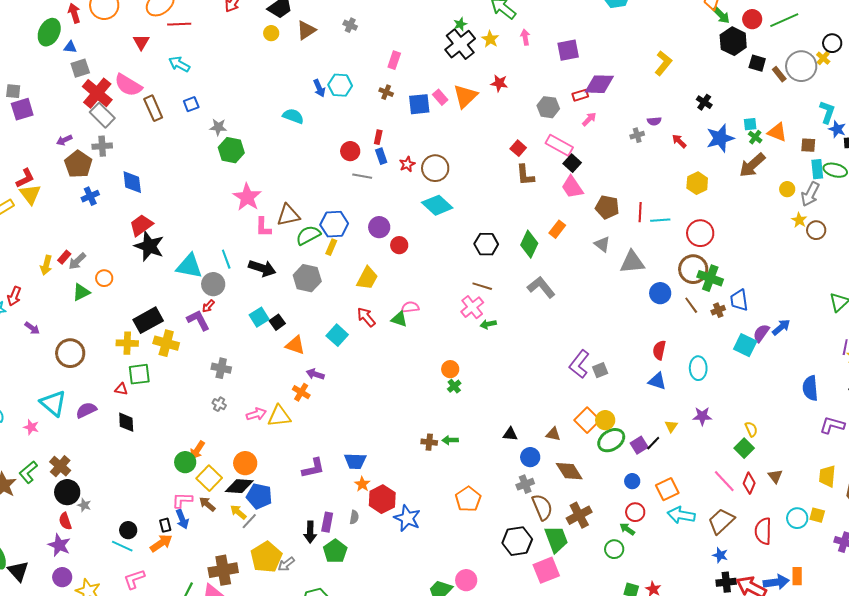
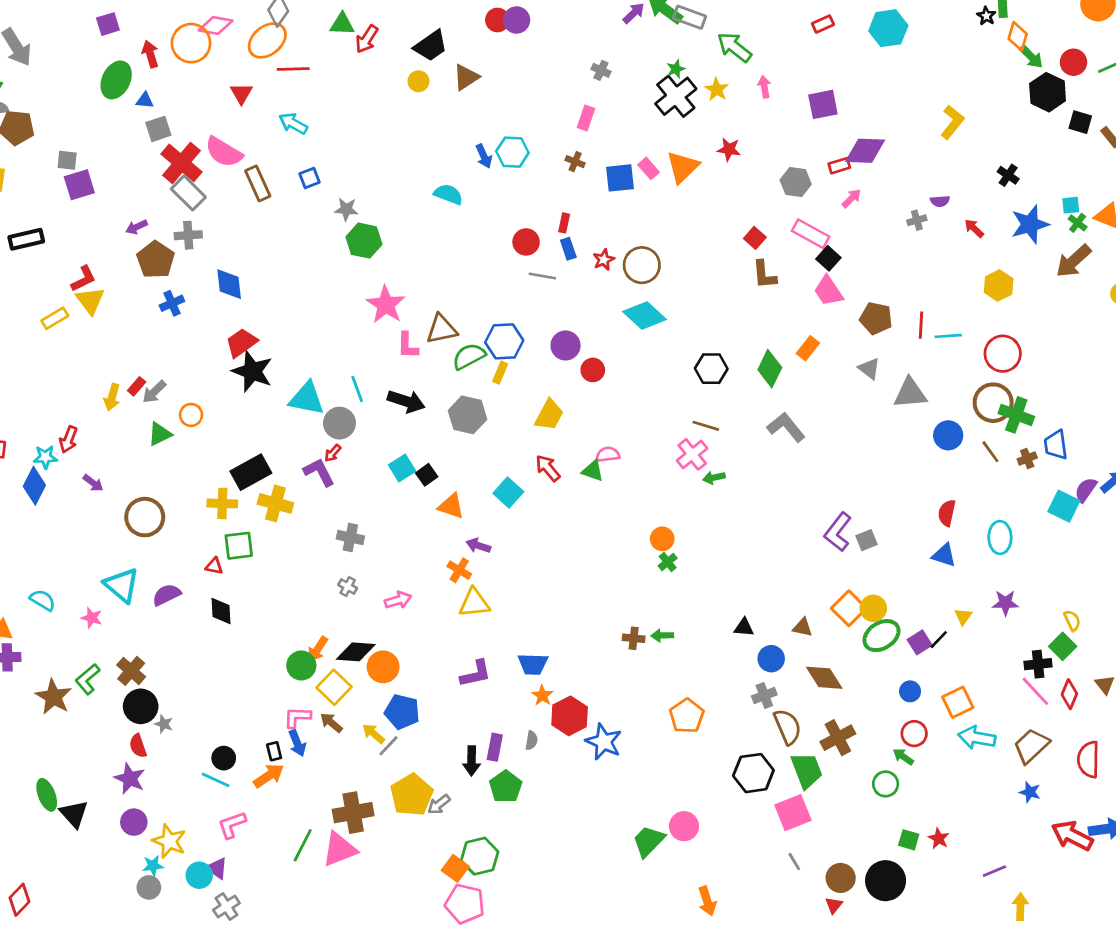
gray cross: (350, 25) -> (601, 70), moved
yellow triangle: (279, 416) -> (474, 603), moved
black diamond: (239, 486) -> (356, 652), moved
black cross: (726, 582) -> (1038, 664), moved

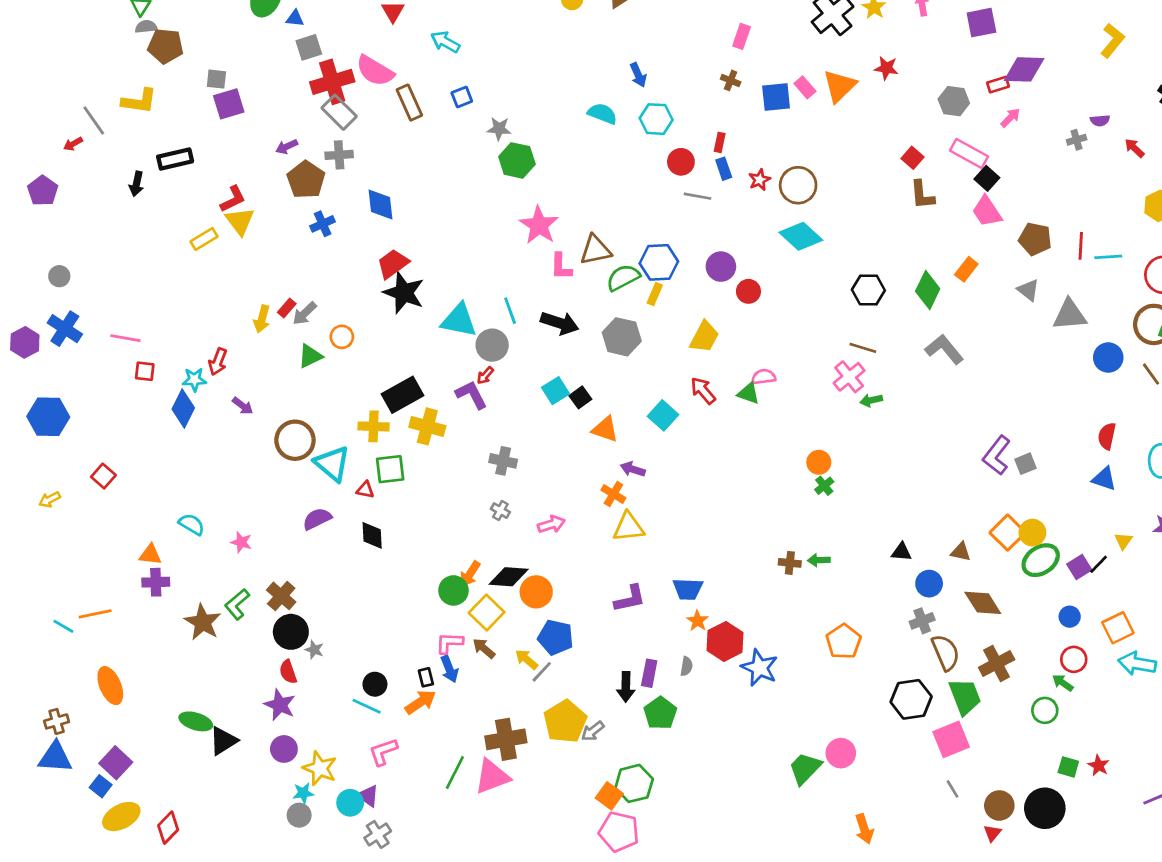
cyan hexagon: (512, 152) -> (656, 119), moved
red cross: (182, 163) -> (332, 82), turned 33
cyan triangle: (122, 585) -> (332, 464), moved
green ellipse: (47, 795) -> (196, 721), turned -52
black triangle: (74, 814) -> (223, 741), turned 40

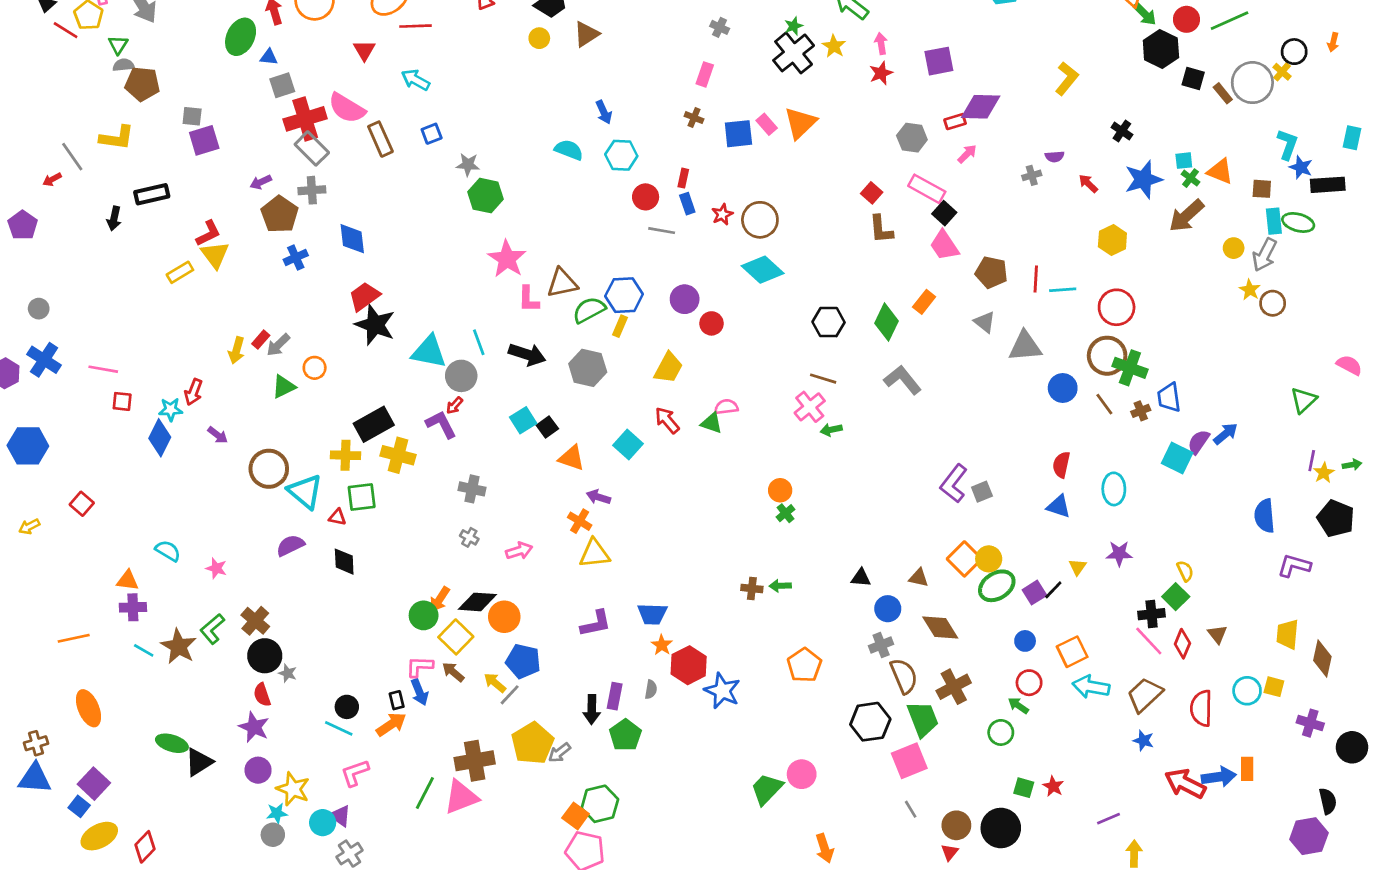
red star: (886, 68) -> (881, 73), moved, turned -30
cyan line: (63, 626) -> (144, 650), moved

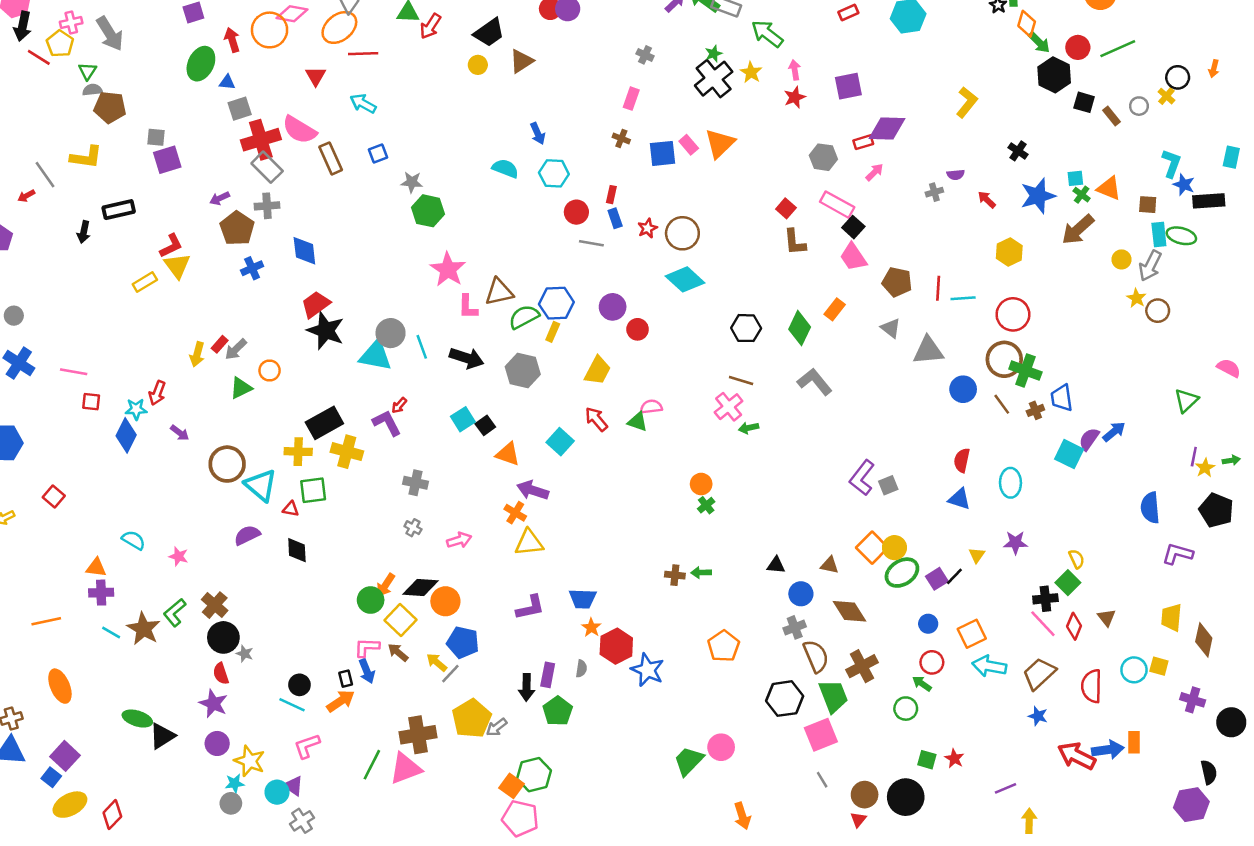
gray circle: (1252, 83) -> (1139, 106), size x0.5
gray circle: (461, 376) -> (391, 333), moved
purple arrow: (598, 497) -> (533, 490), size x1.4

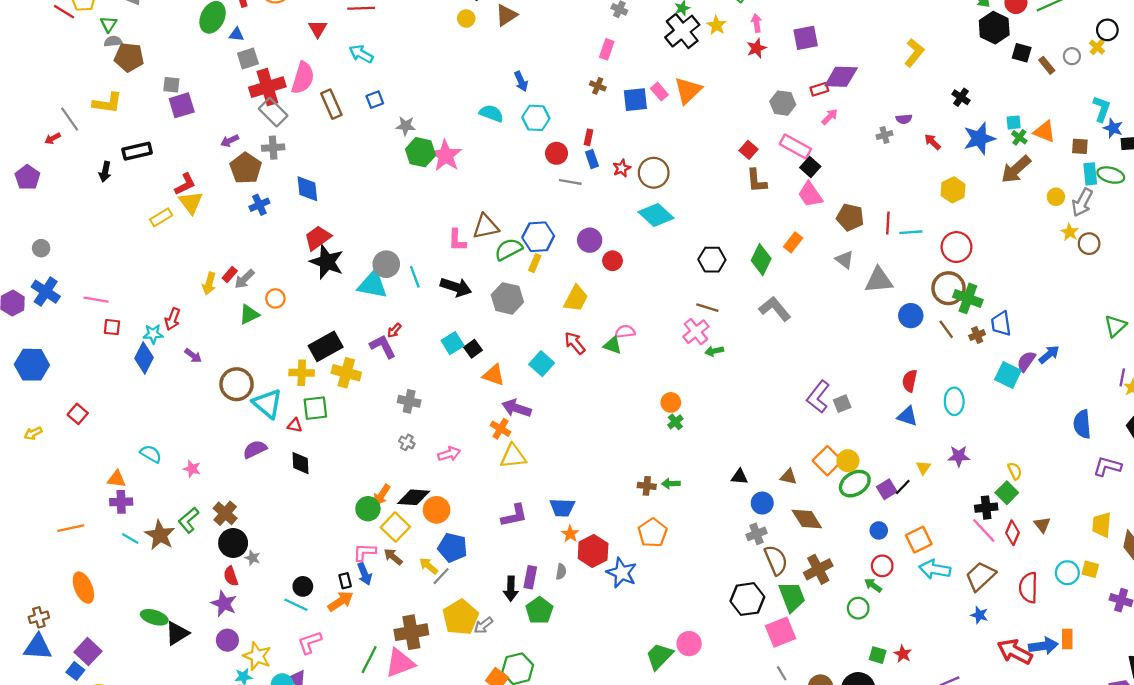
pink semicircle: (299, 130) -> (303, 78), turned -104
pink star: (448, 269) -> (446, 156), moved
orange pentagon: (724, 646) -> (653, 533), moved

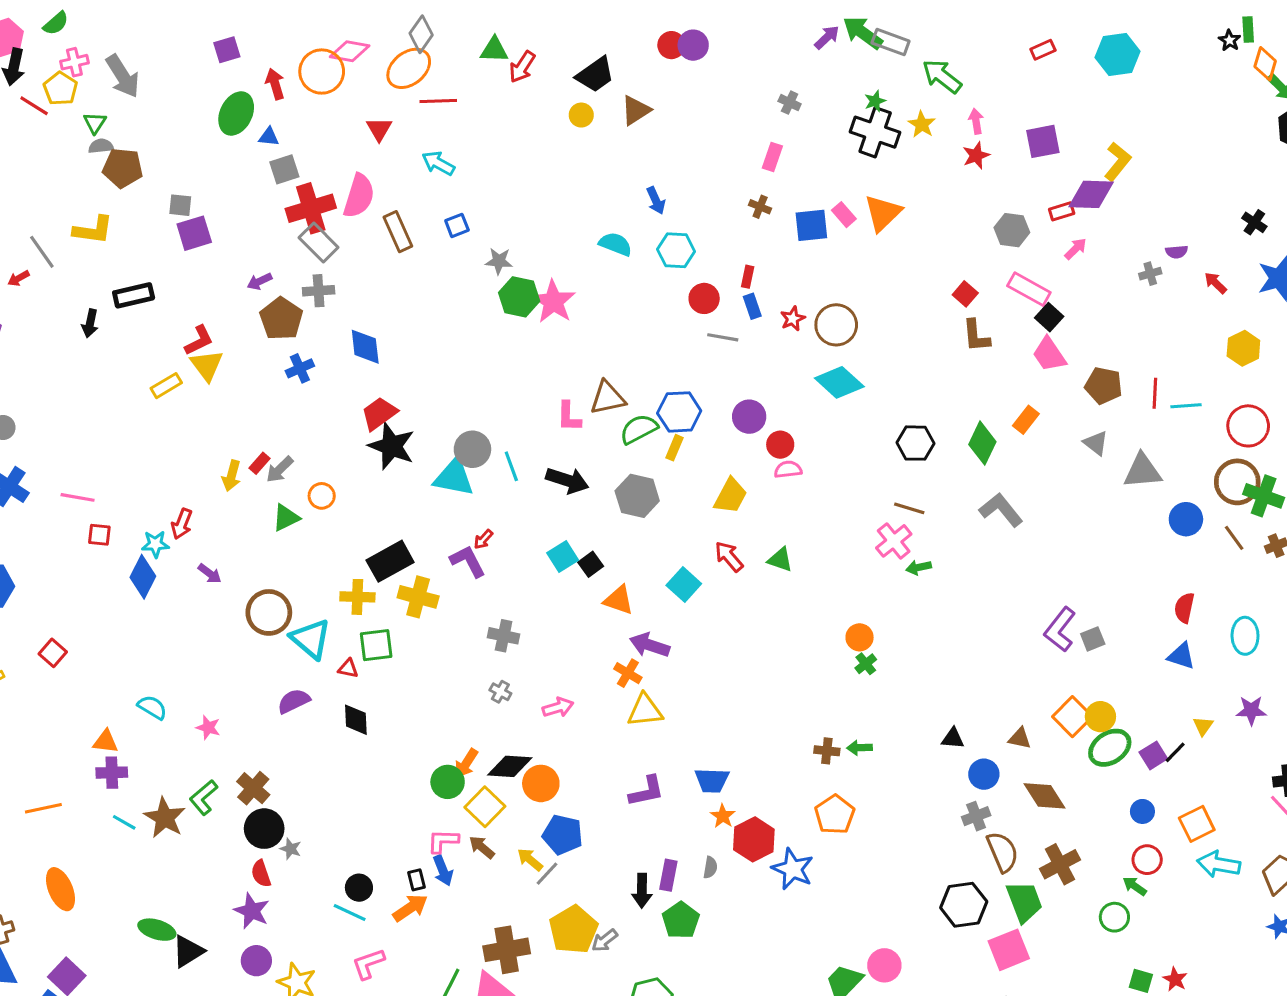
black cross: (682, 31) -> (875, 132), turned -32
yellow L-shape: (914, 53) -> (1118, 162), moved
pink semicircle: (625, 332) -> (788, 469), moved

